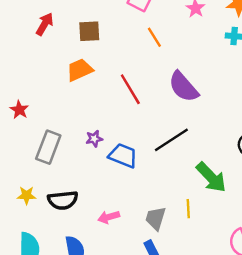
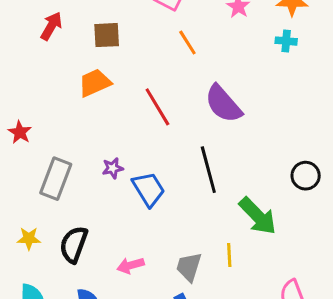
black line: (171, 140) -> (208, 170), turned -72
blue trapezoid: (123, 156) -> (149, 189), turned 36
black semicircle: (63, 200) -> (74, 244), turned 116

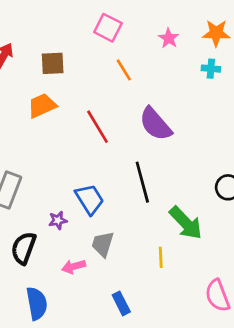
purple star: (113, 168) -> (58, 220), moved
gray trapezoid: (189, 267) -> (103, 244), moved

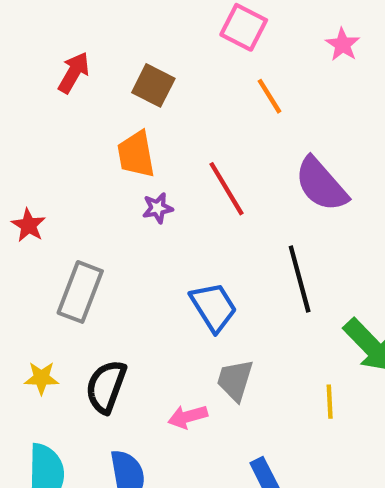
brown square: (53, 63) -> (153, 85), turned 30
orange trapezoid: (42, 106) -> (136, 154), turned -76
purple star: (58, 220) -> (158, 208), moved

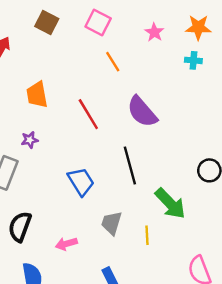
brown square: (153, 85) -> (47, 23), moved
purple star: (158, 208) -> (30, 140), moved
gray trapezoid: (235, 380) -> (112, 223), moved

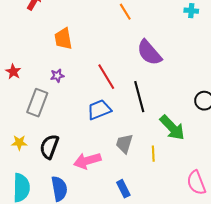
red line: (88, 114) -> (106, 77), moved
blue trapezoid: (81, 181) -> (99, 110), turned -80
pink arrow: (66, 244) -> (87, 161), size x1.5

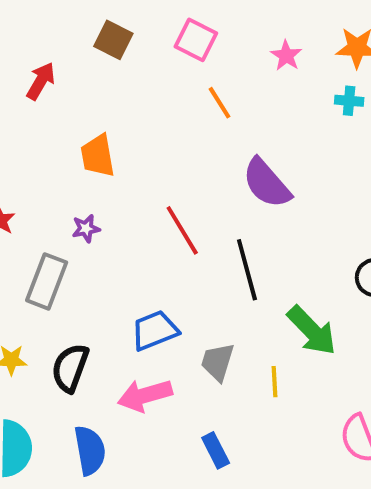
blue trapezoid: (99, 110) -> (155, 331), moved

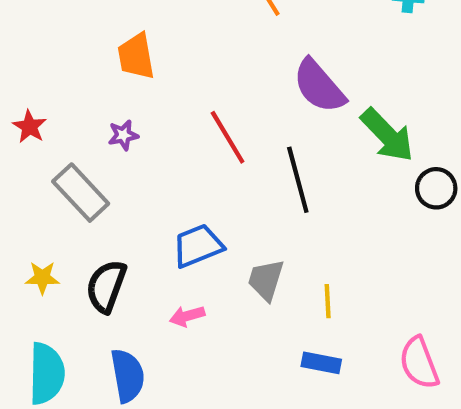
gray rectangle: (47, 281) -> (81, 193), turned -64
green arrow: (312, 331) -> (387, 135), moved
pink arrow: (145, 395) -> (187, 316), size x0.6
blue rectangle: (216, 450) -> (321, 363), moved, turned -52

